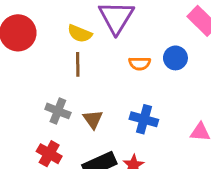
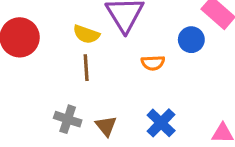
blue circle: (175, 58) -> (191, 40), moved
blue cross: (144, 119) -> (161, 123), turned 32

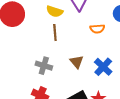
brown triangle: (106, 126) -> (77, 62), moved

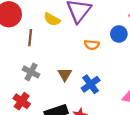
brown line: (55, 33) -> (30, 38), moved

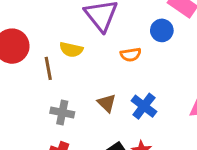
yellow semicircle: (52, 19) -> (71, 50), moved

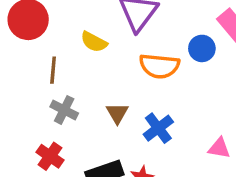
orange semicircle: (131, 55) -> (159, 66), size x1.6
brown line: (48, 68) -> (53, 70), moved

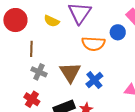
yellow semicircle: (94, 42) -> (52, 21), moved
brown triangle: (117, 113) -> (70, 72), size x1.6

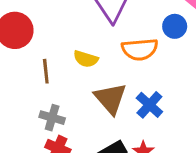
yellow semicircle: (52, 21) -> (86, 59), moved
gray cross: (39, 72) -> (52, 118), moved

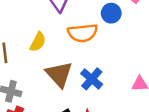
yellow semicircle: (86, 59) -> (38, 42), turned -78

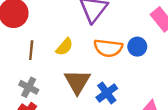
blue circle: (111, 13) -> (137, 47), moved

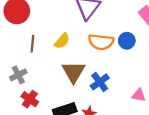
gray cross: (29, 87) -> (18, 75), moved, turned 35

